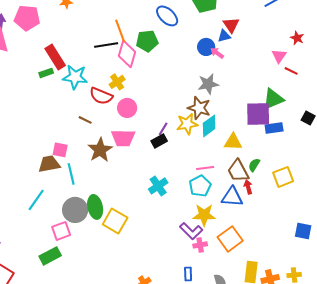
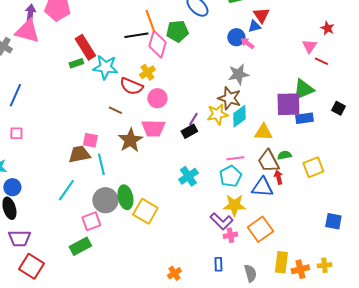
green semicircle: (254, 165) -> (284, 155), turned 48

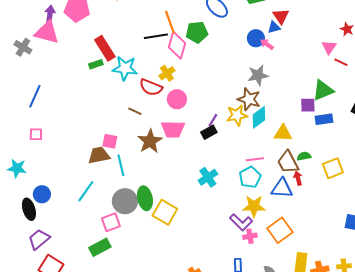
purple square: (288, 104) -> (308, 105), size x0.6
blue circle: (12, 187) -> (42, 194), moved
purple trapezoid: (19, 238) -> (39, 239), turned 140

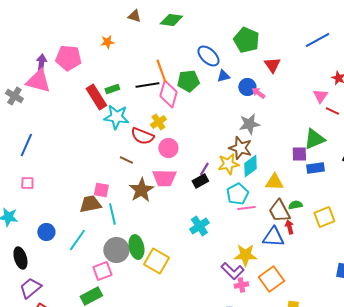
blue triangle: (274, 27) -> (223, 76), moved
green rectangle: (96, 64) -> (112, 89), moved
cyan pentagon: (250, 177) -> (237, 194), moved
blue circle: (42, 194) -> (46, 232), moved

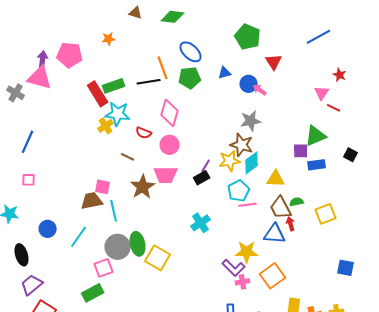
blue ellipse: (208, 56) -> (191, 52), moved
green rectangle: (112, 89) -> (114, 86), size x1.5
pink diamond: (168, 94) -> (170, 113), moved
yellow cross: (158, 122) -> (106, 126), moved
red semicircle: (142, 136) -> (144, 133), size x0.7

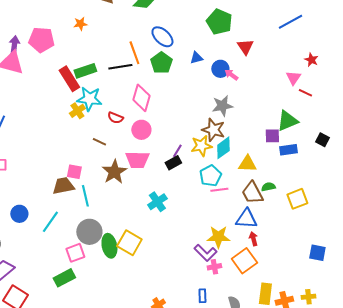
green pentagon: (190, 78) -> (161, 63), turned -30
cyan cross: (201, 223) -> (157, 202), moved
red arrow: (291, 224) -> (253, 239), moved
green ellipse: (138, 244) -> (109, 246), moved

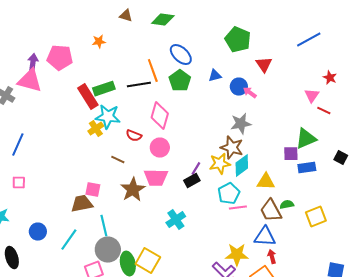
cyan line: (85, 196) -> (104, 226), moved

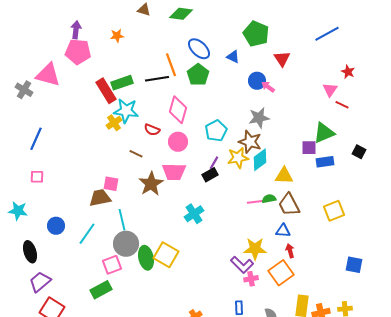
purple arrow: (33, 63) -> (76, 30), moved
blue triangle: (215, 76) -> (233, 57), moved, turned 40
cyan pentagon: (229, 194) -> (216, 131), moved
green semicircle: (287, 205) -> (269, 199), moved
blue triangle: (265, 237) -> (283, 231), size x0.7

